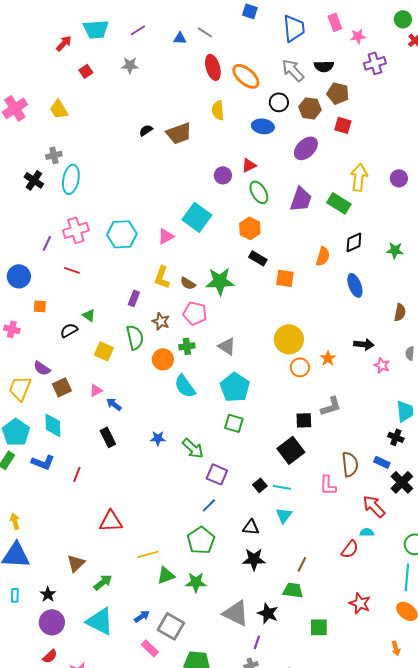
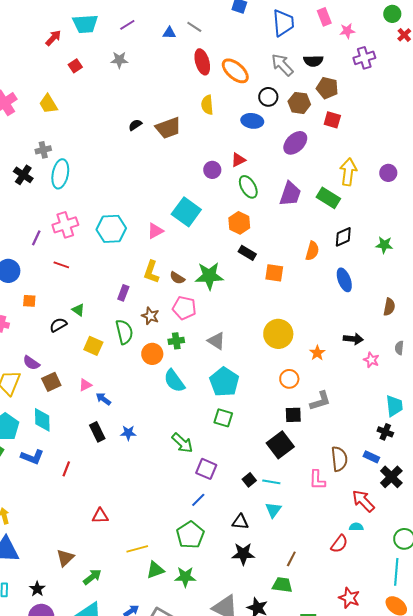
orange circle: (300, 367) -> (289, 379), moved
blue star: (158, 438) -> (128, 433), moved
red triangle: (111, 521) -> (100, 516), size x0.7

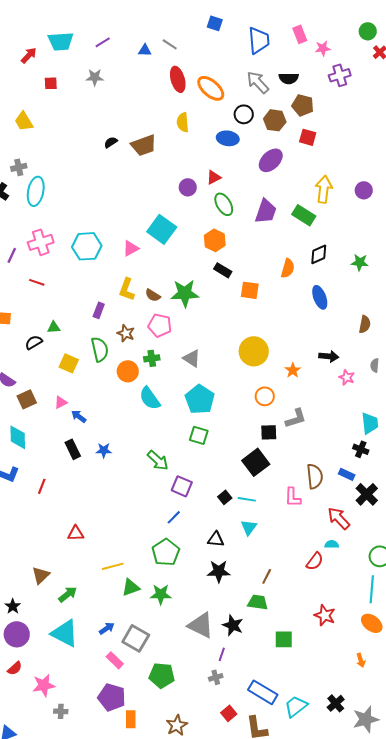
red square: (75, 66) -> (51, 83), turned 32
green triangle: (78, 310) -> (54, 327), turned -40

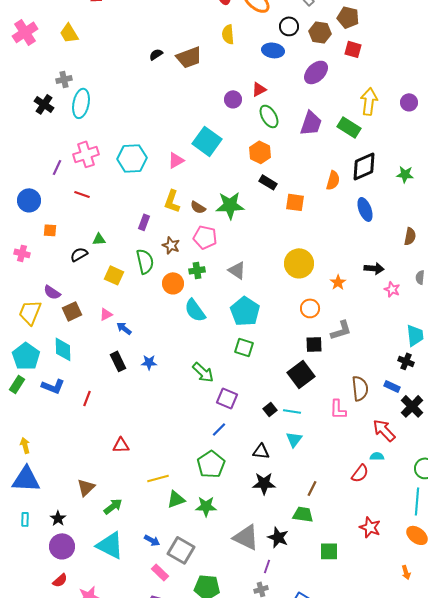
black diamond: (319, 254) -> (364, 166), size x1.4
blue arrow: (107, 628) -> (152, 540), turned 63

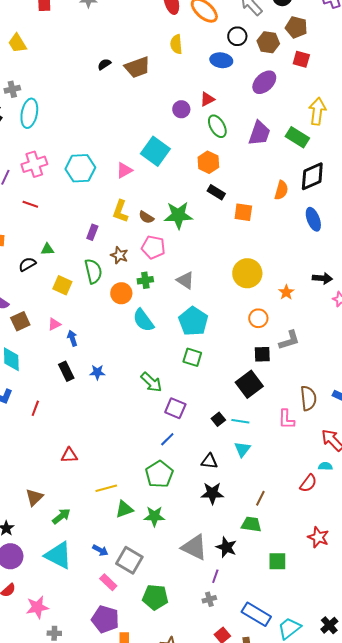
blue arrow: (124, 328) -> (72, 338), turned 35

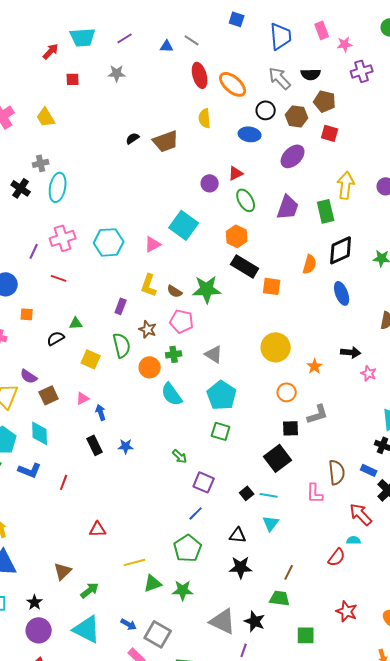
green rectangle: (297, 137) -> (326, 211), turned 45
black rectangle: (216, 192) -> (245, 266), size x1.5
green arrow: (151, 382) -> (180, 456), size x0.7

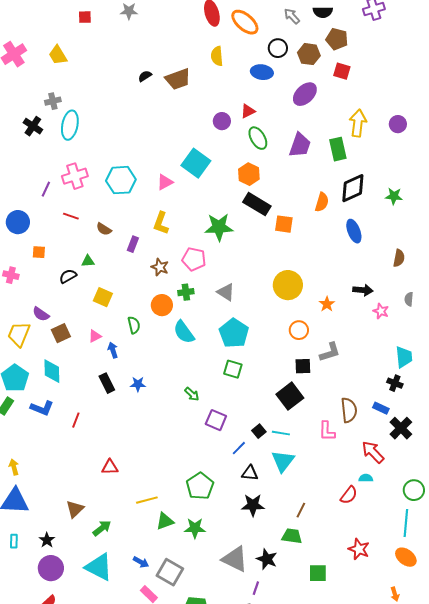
gray arrow: (280, 78) -> (292, 16), size x0.7
brown semicircle: (175, 291) -> (104, 229), moved
green semicircle: (122, 345) -> (134, 325), moved, size x0.7
blue line: (196, 513) -> (239, 448), moved
cyan triangle: (271, 523) -> (283, 461), size x1.4

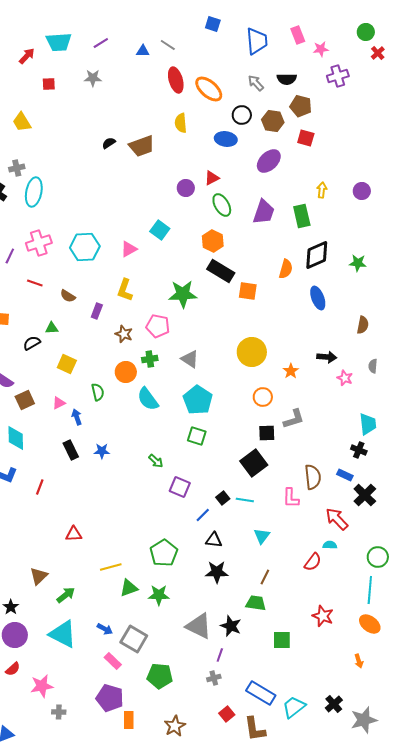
yellow arrow: (358, 123) -> (322, 190), size x0.6
cyan square: (196, 163) -> (160, 230), size x0.7
cyan triangle: (283, 461) -> (262, 536), moved, size x0.7

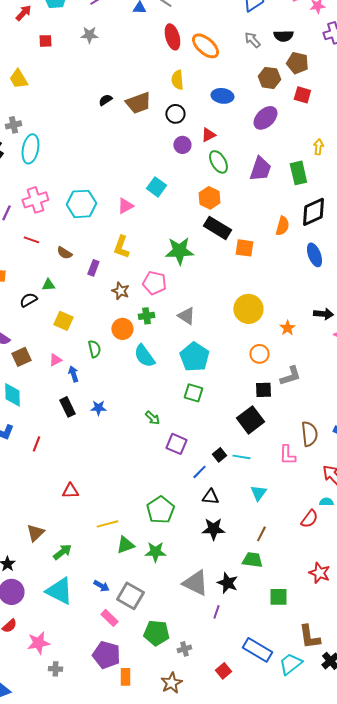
black circle: (242, 115) -> (175, 114), moved
gray cross: (214, 678) -> (184, 649), moved
brown L-shape: (255, 729) -> (309, 637), moved

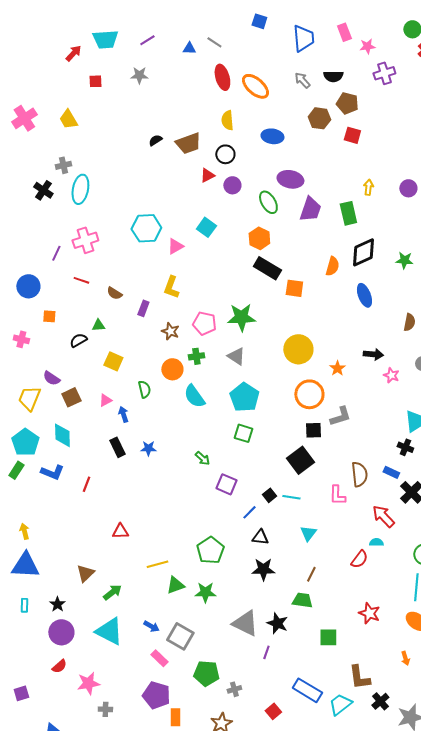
purple ellipse: (265, 118) -> (290, 179), moved, turned 55
red triangle: (208, 135) -> (207, 175), moved
cyan hexagon: (81, 204) -> (146, 228), moved
green star: (179, 251) -> (241, 317), moved
orange circle: (259, 354) -> (309, 394), size x1.5

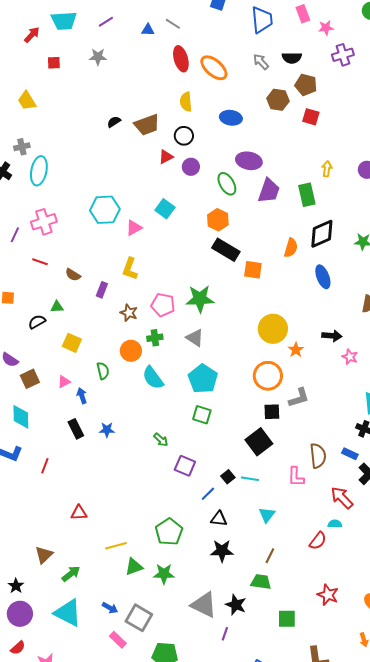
yellow circle: (298, 349) -> (273, 329), moved

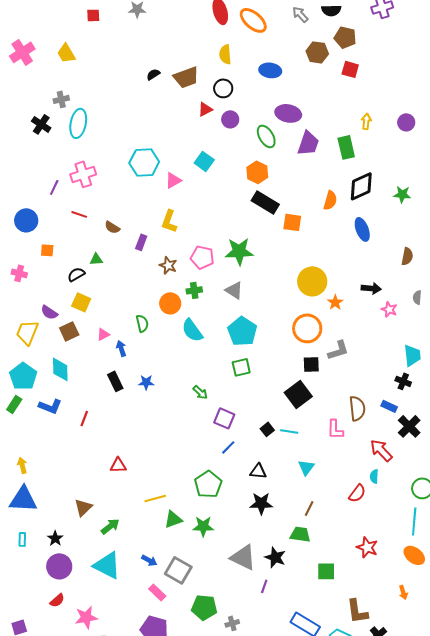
yellow square: (72, 343) -> (81, 302), moved
green square: (202, 415) -> (241, 367), turned -30
blue line: (208, 494) -> (228, 447), moved
cyan semicircle: (335, 524) -> (374, 476), turned -88

